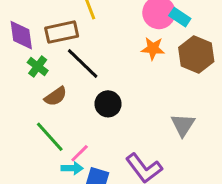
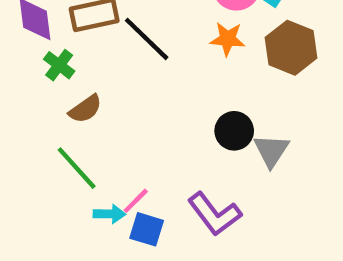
black line: (83, 63) -> (147, 39), moved
black circle: (108, 104) -> (234, 131), moved
pink line: (80, 153) -> (136, 201), moved

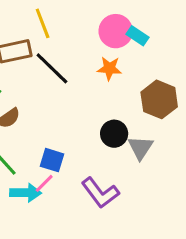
brown hexagon: (291, 48) -> (159, 99), moved
cyan arrow: (109, 214) -> (26, 193), size x1.4
blue square: (147, 229) -> (52, 160), moved

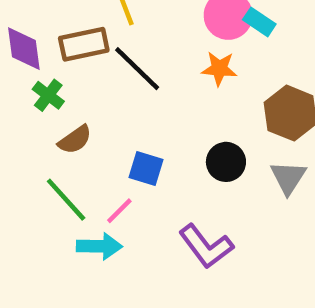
gray triangle: (141, 148) -> (288, 177), moved
blue square: (52, 160) -> (146, 169), moved
pink line: (44, 183) -> (119, 211), moved

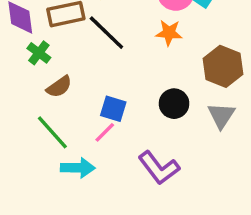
pink line: (119, 211) -> (105, 132), moved

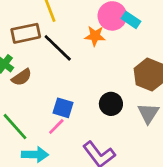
orange star: (169, 33) -> (95, 36), moved
brown semicircle: (59, 87) -> (22, 77), moved

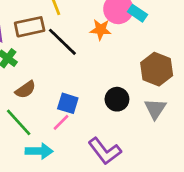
brown semicircle: (22, 77) -> (25, 90), moved

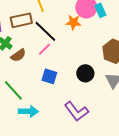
cyan rectangle: (137, 13) -> (100, 10), turned 32
brown semicircle: (25, 90) -> (18, 55), moved
pink line: (61, 122) -> (44, 49), moved

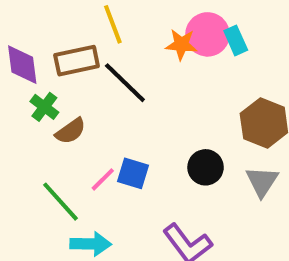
orange star: (73, 22) -> (181, 44), moved
pink line: (44, 49) -> (103, 179), moved

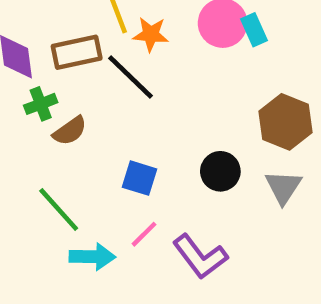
orange star: (181, 44) -> (151, 34), moved
green cross: (44, 107) -> (41, 104), turned 32
pink line: (103, 179) -> (144, 234), moved

